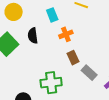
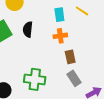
cyan rectangle: (52, 15) -> (59, 15), moved
brown rectangle: (73, 58) -> (70, 57), moved

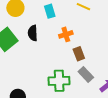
cyan rectangle: (59, 15) -> (50, 11), moved
green cross: (35, 79) -> (59, 81), moved

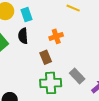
cyan rectangle: (50, 11) -> (26, 15), moved
brown rectangle: (79, 54) -> (46, 57), moved

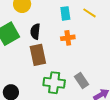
cyan rectangle: (26, 15) -> (65, 13), moved
brown rectangle: (46, 57) -> (38, 55), moved, size x1.5

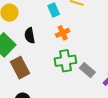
brown rectangle: (38, 55) -> (20, 68), moved
green cross: (54, 83) -> (65, 61), moved

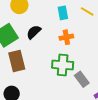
black semicircle: (30, 35) -> (34, 32), turned 42

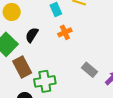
green cross: (63, 65) -> (45, 81), moved

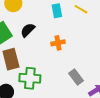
orange cross: (65, 32) -> (58, 43), moved

